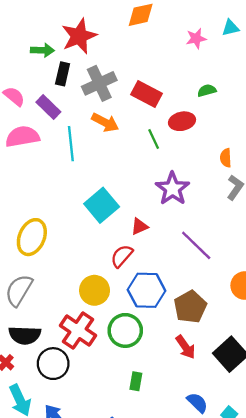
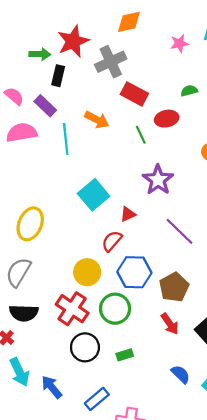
gray cross: (99, 83) -> (111, 62), moved
black circle: (53, 364) -> (85, 347), moved
green rectangle: (136, 381) -> (125, 355), turned 63

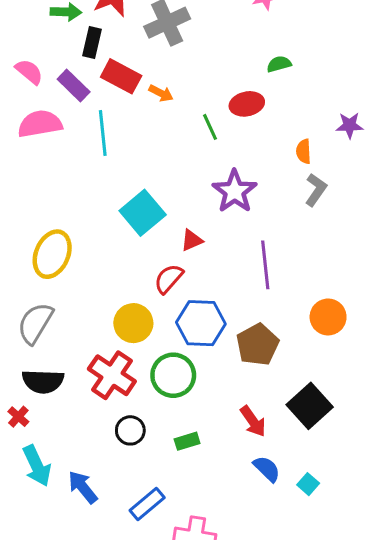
red rectangle: (134, 94) -> (121, 76), moved
orange arrow: (97, 120) -> (161, 93), moved, size x0.7
purple line: (179, 231) -> (265, 265), turned 40
red arrow: (170, 324) -> (253, 421), moved
black circle: (85, 347) -> (130, 430), size x0.7

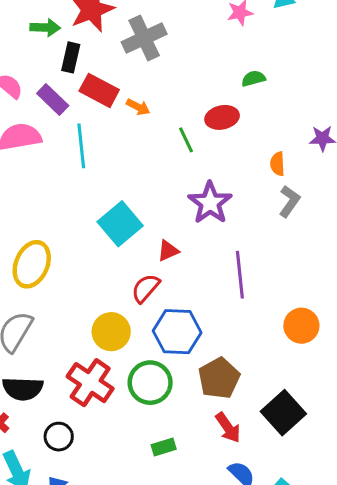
brown pentagon: (258, 345) -> (219, 378), moved
black circle: (130, 430) -> (59, 437), moved

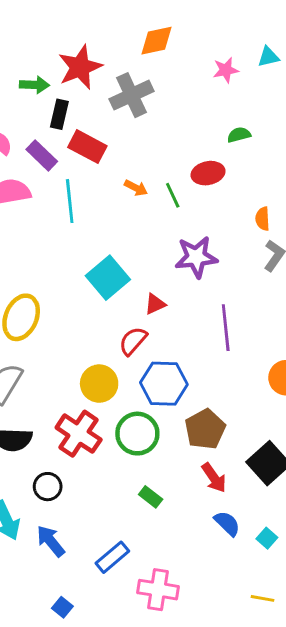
orange arrow: (138, 107) -> (136, 188), moved
purple star: (210, 203) -> (196, 257), turned 30
green rectangle: (164, 447) -> (151, 497), turned 55

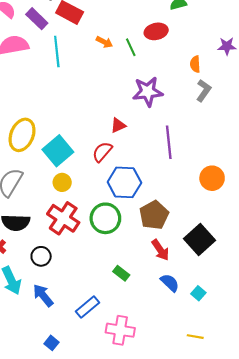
cyan square: (108, 278) -> (58, 151), moved
yellow circle: (99, 384) -> (62, 182), moved, size x0.7
green rectangle: (151, 497) -> (121, 273), moved

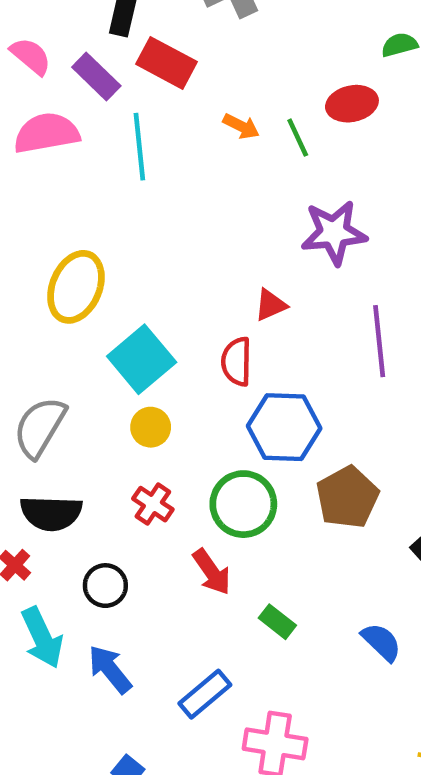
yellow ellipse: (22, 135) -> (76, 287), moved
red semicircle: (102, 152) -> (237, 362), turned -40
red cross: (63, 218) -> (153, 504), size x0.6
red arrow: (160, 250) -> (212, 572), moved

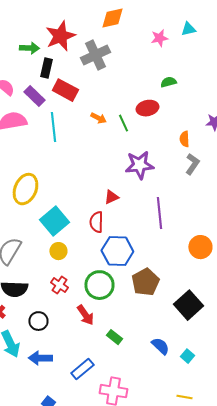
blue arrow: (110, 669) -> (40, 358), turned -50

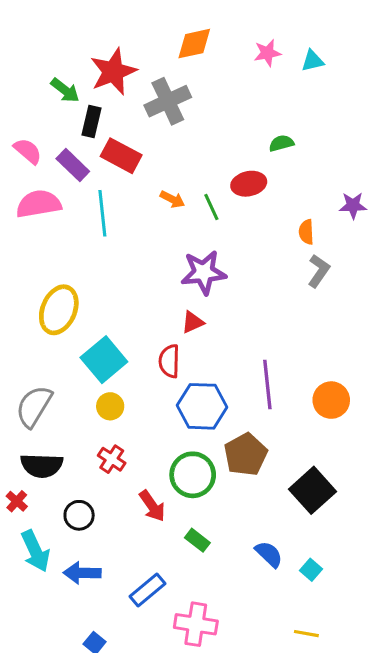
pink star: (159, 38) -> (267, 53), moved
green arrow: (29, 48) -> (65, 90), turned 36
purple star: (139, 165) -> (204, 272), moved
purple line: (159, 213) -> (267, 385), moved
green circle: (99, 285) -> (193, 475), moved

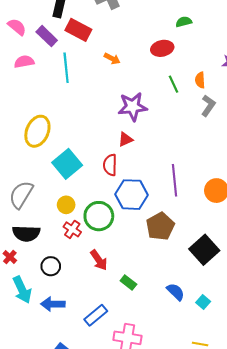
pink semicircle: (39, 204) -> (24, 62), size x0.7
green line: (211, 207) -> (173, 84), moved
yellow circle: (110, 406) -> (66, 205), moved
green circle: (193, 475) -> (99, 216), moved

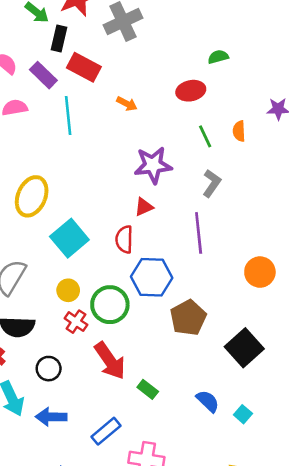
gray L-shape: (208, 106) -> (212, 183), moved
purple line: (175, 180) -> (199, 233), moved
red arrow: (99, 260) -> (110, 361), size x1.4

